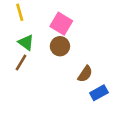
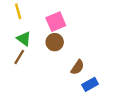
pink square: (61, 24) -> (56, 22), turned 36

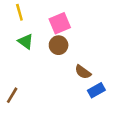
brown line: (19, 57) -> (12, 95), moved
brown semicircle: (77, 67) -> (83, 72), turned 91

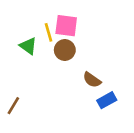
yellow line: (19, 12) -> (49, 32), moved
pink square: (60, 23) -> (66, 26), turned 30

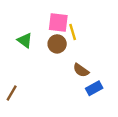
yellow line: (49, 32) -> (73, 32), moved

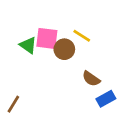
pink square: (58, 22) -> (47, 38), moved
yellow line: (73, 32) -> (82, 36), turned -42

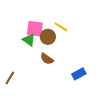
green triangle: (28, 45) -> (29, 40), moved
brown semicircle: (91, 79) -> (47, 59), moved

